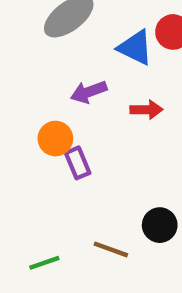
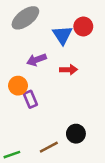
blue triangle: (135, 48) -> (62, 35), turned 30
brown line: (111, 249) -> (49, 147), turned -48

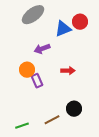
blue triangle: (62, 35) -> (63, 29), turned 42
red arrow: (69, 70) -> (68, 71), moved

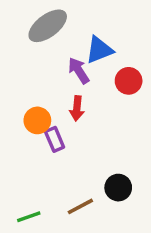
red circle: (80, 22) -> (129, 81), moved
purple arrow: (42, 49) -> (79, 71), moved, turned 77
red arrow: (68, 71) -> (77, 108), moved, turned 96

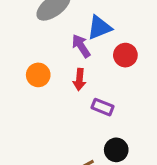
orange circle: (37, 120) -> (38, 75), moved
purple rectangle: (55, 139) -> (102, 107), moved, turned -45

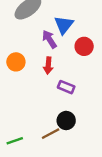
blue triangle: (99, 28) -> (64, 25), turned -30
black circle: (116, 150) -> (66, 120), moved

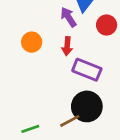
purple rectangle: (66, 87) -> (87, 70), size x1.5
black circle: (66, 120) -> (87, 106), size x1.5

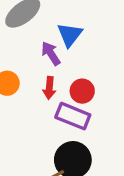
red circle: (107, 25) -> (82, 91), moved

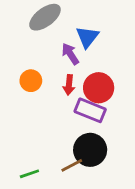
red circle: (82, 91) -> (99, 88), size x1.4

